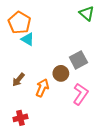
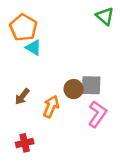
gray square: (78, 60) -> (91, 85), moved, turned 30

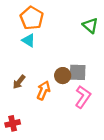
green triangle: (105, 16) -> (90, 25), moved
orange pentagon: (23, 28) -> (32, 18), moved
red cross: (25, 143) -> (13, 123), moved

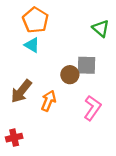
gray square: (78, 72) -> (86, 65), moved
brown circle: (63, 76) -> (70, 75), moved
brown arrow: (19, 82) -> (21, 91), size x1.5

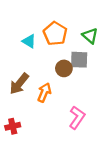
orange pentagon: (35, 20) -> (55, 34), moved
green triangle: (101, 28) -> (90, 36), moved
pink L-shape: (92, 108) -> (77, 118), moved

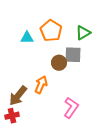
green triangle: (90, 36) -> (83, 33), turned 49
cyan triangle: (29, 41) -> (27, 38), turned -32
brown arrow: (19, 84) -> (18, 96), moved

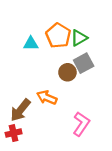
green triangle: (83, 33) -> (79, 38), moved
gray square: (73, 55) -> (84, 63), turned -30
orange arrow: (41, 85) -> (47, 98), turned -90

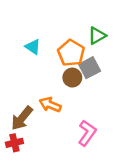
orange pentagon: (58, 36) -> (71, 53), moved
green triangle: (79, 38) -> (97, 36), moved
cyan triangle: (31, 44) -> (33, 47), turned 35

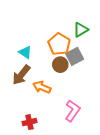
cyan triangle: (33, 47) -> (25, 52), moved
brown arrow: (22, 118) -> (21, 75), moved
red cross: (14, 143) -> (29, 122), moved

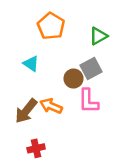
orange pentagon: (59, 44) -> (51, 26), moved
brown arrow: (21, 75) -> (26, 111), moved
pink L-shape: (73, 111) -> (88, 101), moved, turned 145

